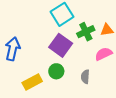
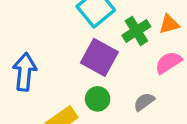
gray semicircle: (85, 77) -> (144, 102), turned 56

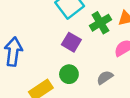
purple square: (99, 57) -> (71, 42), size x0.7

